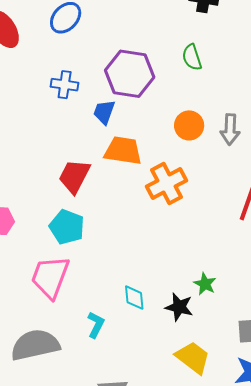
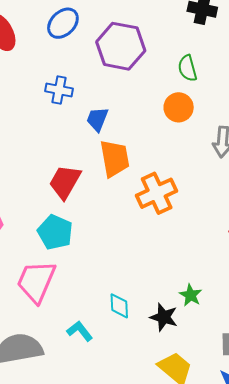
purple hexagon: (130, 74) -> (121, 46), moved
orange circle: (189, 125) -> (179, 107), moved
orange trapezoid: (123, 151) -> (115, 158), turned 69
cyan L-shape: (96, 325) -> (80, 331), turned -68

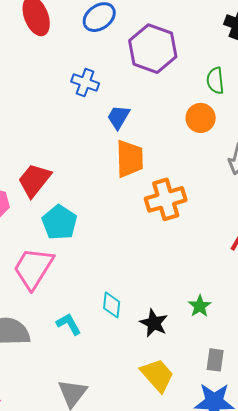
red trapezoid: (65, 182) -> (34, 180), moved
green star: (191, 295) -> (200, 306), moved

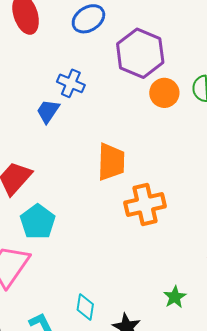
blue trapezoid: (118, 117) -> (48, 111), moved
orange circle: (201, 118) -> (164, 93), moved
green star: (200, 306) -> (175, 297), moved

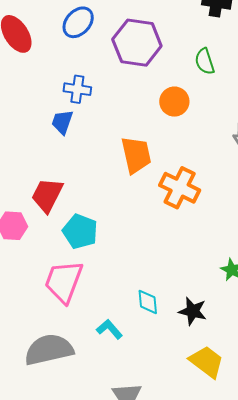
orange circle: (164, 93) -> (174, 102), moved
orange cross: (145, 204) -> (180, 188), turned -36

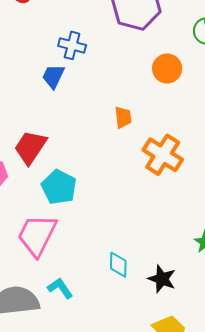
orange trapezoid: (136, 155) -> (123, 117), size x0.6
cyan L-shape: (109, 329) -> (60, 288), moved

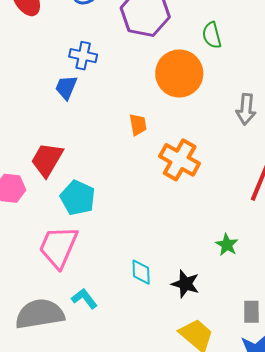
orange circle: (167, 68) -> (179, 73), size x1.6

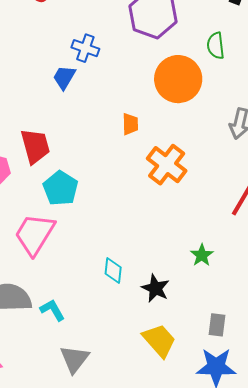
red trapezoid: (47, 160) -> (35, 146), turned 126
cyan L-shape: (84, 299) -> (52, 310), moved

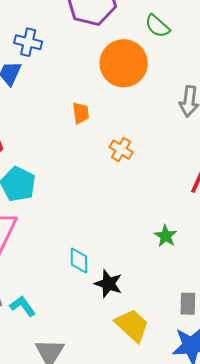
green semicircle: (216, 46) -> (157, 26), turned -36
orange cross: (167, 165) -> (121, 150), size x0.6
black star: (155, 288) -> (108, 284), moved

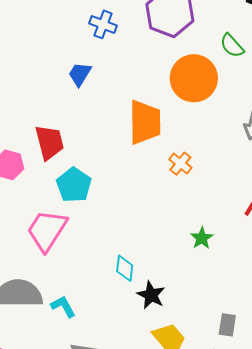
blue cross: (28, 42) -> (103, 24), moved
orange trapezoid: (81, 113) -> (145, 122), size x2.0
green star: (166, 236) -> (202, 238), moved

